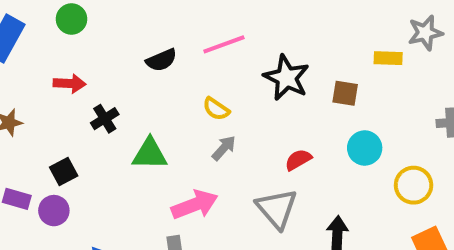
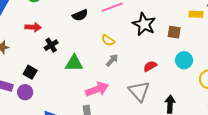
black square: (64, 171) -> (30, 72), turned -32

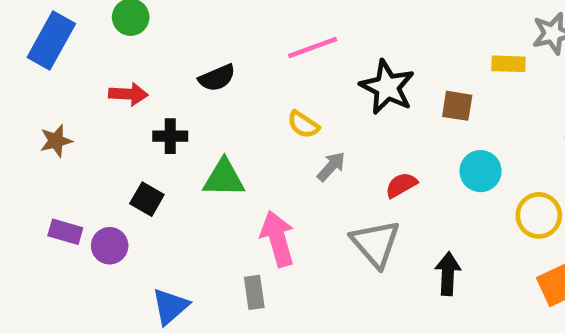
black semicircle: (80, 15) -> (217, 78), moved
black cross: (51, 45) -> (170, 136), turned 32
gray arrow: (112, 60) -> (331, 166), moved
black square: (30, 72) -> (147, 199), moved
pink arrow: (97, 89) -> (278, 239), turned -85

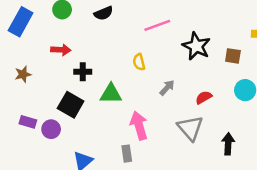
black semicircle: (217, 78) -> (104, 13), moved
yellow semicircle: (303, 124) -> (139, 62), moved, turned 42
black square: (147, 199) -> (71, 105), size x1.5

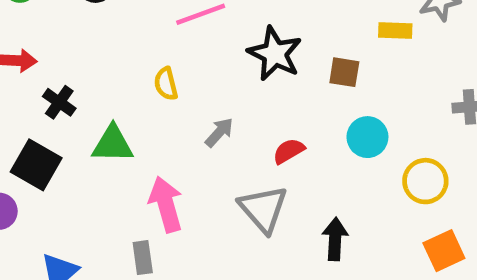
black cross: (83, 72) -> (59, 102), turned 35

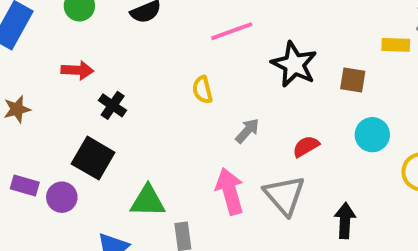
green triangle: (113, 144) -> (148, 201), moved
pink arrow: (166, 204) -> (230, 191), moved

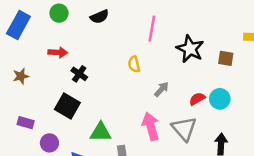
pink line: (232, 31) -> (152, 29), turned -60
cyan circle: (372, 135) -> (220, 99), moved
purple circle: (62, 197) -> (49, 143), moved

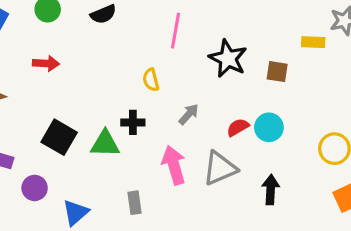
black cross: (79, 74) -> (133, 122), moved, turned -35
gray triangle: (184, 129) -> (220, 168), turned 48
green triangle: (101, 132) -> (105, 144), moved

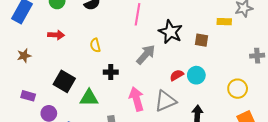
yellow semicircle: (151, 80) -> (95, 45), moved
gray arrow: (189, 114) -> (146, 55), moved, size x1.5
green triangle: (105, 144) -> (89, 98), moved

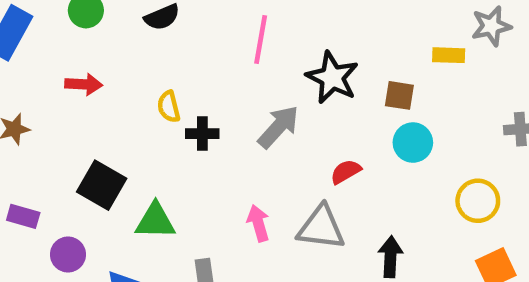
black cross: (111, 72) -> (202, 134), moved
cyan circle: (196, 75) -> (413, 143), moved
pink arrow: (136, 99) -> (258, 223), size x0.7
gray triangle: (165, 101) -> (321, 228), turned 30

